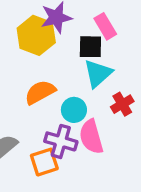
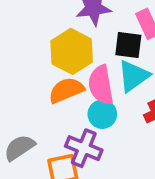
yellow hexagon: (36, 35) -> (72, 51), moved
pink semicircle: (91, 137) -> (101, 85), moved

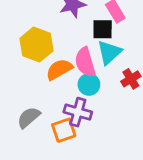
yellow hexagon: (72, 51) -> (36, 45), moved

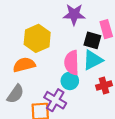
orange semicircle: (59, 69) -> (24, 65), moved
gray semicircle: (29, 117) -> (15, 94), turned 150

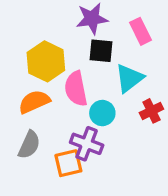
black square: (92, 40) -> (101, 51), moved
pink semicircle: (72, 63) -> (76, 89), moved

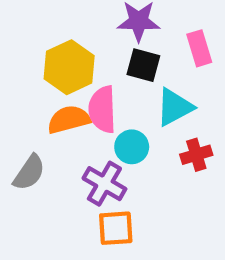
orange semicircle: (34, 102) -> (69, 119), moved
orange square: (68, 163) -> (116, 228), moved

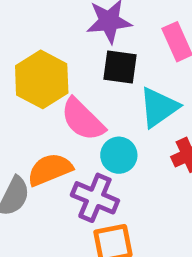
pink semicircle: (102, 109) -> (83, 120), turned -36
orange semicircle: (69, 119) -> (50, 169), moved

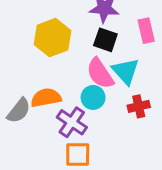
cyan triangle: (159, 107) -> (125, 71), turned -48
pink semicircle: (83, 120) -> (100, 73), moved

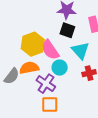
yellow hexagon: (52, 38) -> (33, 44), moved
pink semicircle: (100, 73) -> (50, 50), moved

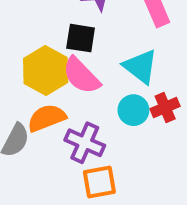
black square: (67, 30) -> (81, 38), moved
cyan circle: (60, 68) -> (133, 110), moved

